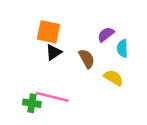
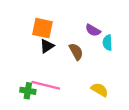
purple semicircle: (106, 34) -> (93, 30), turned -112
yellow semicircle: (113, 78) -> (100, 90), moved

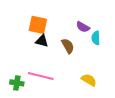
black triangle: (47, 46) -> (42, 41), turned 48
green cross: (28, 91) -> (17, 83), moved

